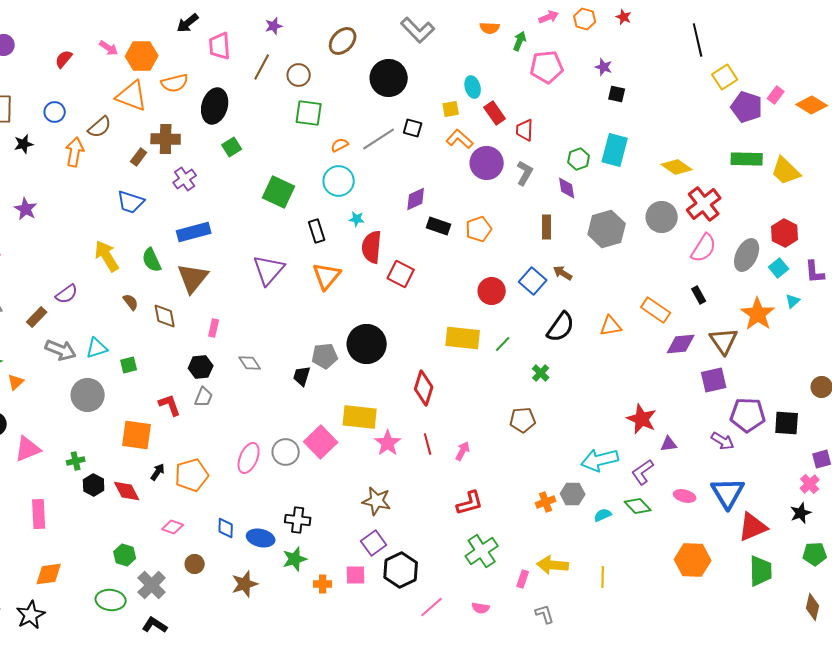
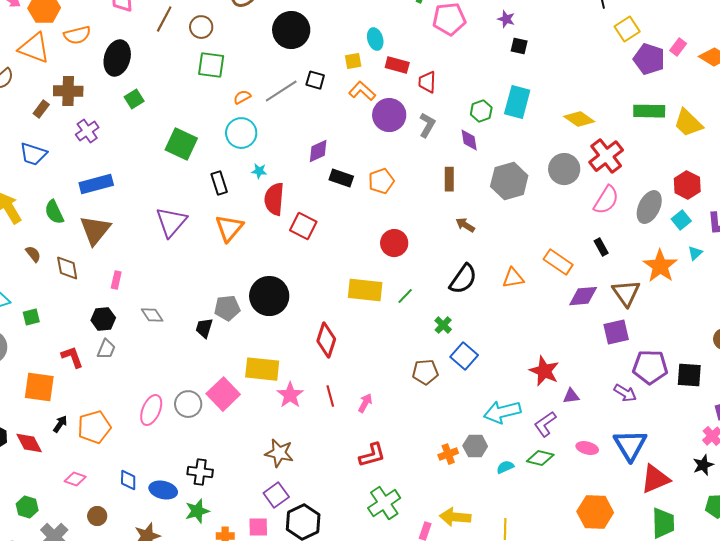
red rectangle: (495, 113) -> (397, 65), turned -40
blue square: (533, 281) -> (464, 356), moved
green diamond: (638, 506) -> (540, 458), turned -32

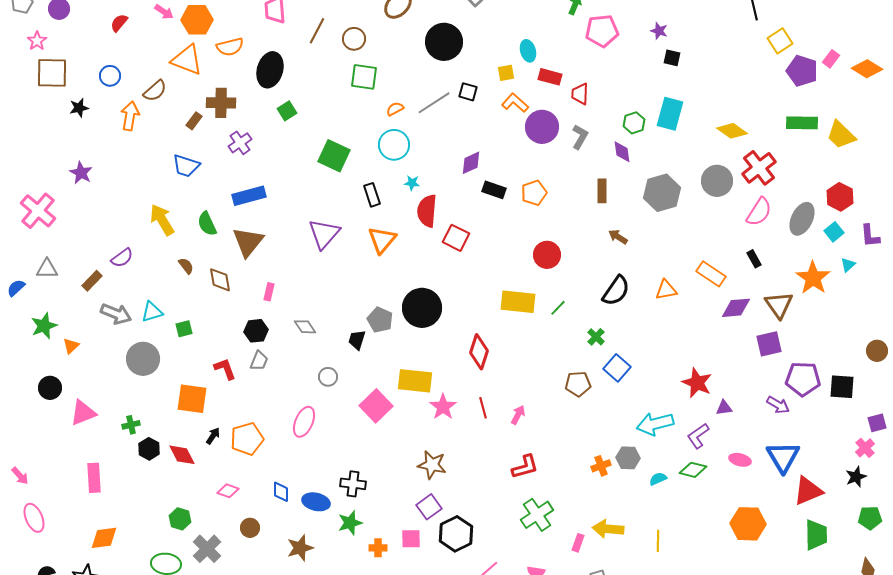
gray pentagon: (227, 308) -> (380, 320), turned 30
gray circle: (188, 404) -> (328, 377), moved, size x0.7

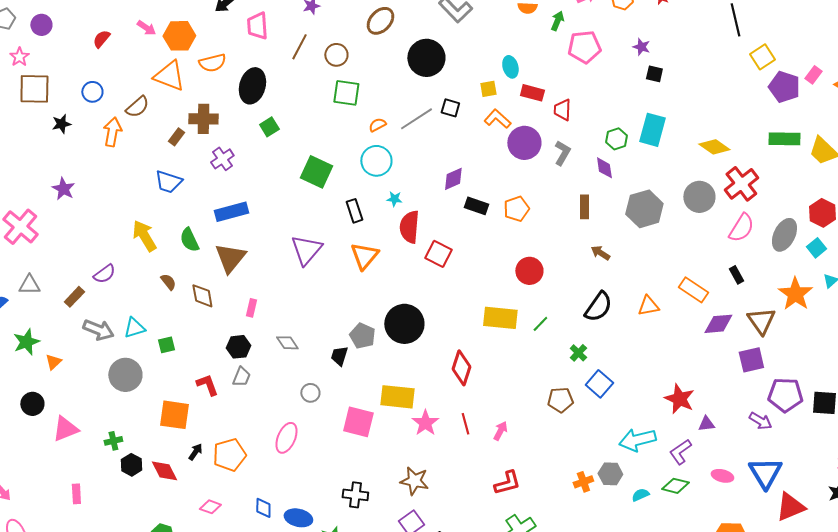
pink square: (376, 406) -> (358, 422), turned -32
pink rectangle: (94, 478) -> (76, 494), size x0.7
black cross: (353, 484) -> (355, 495), moved

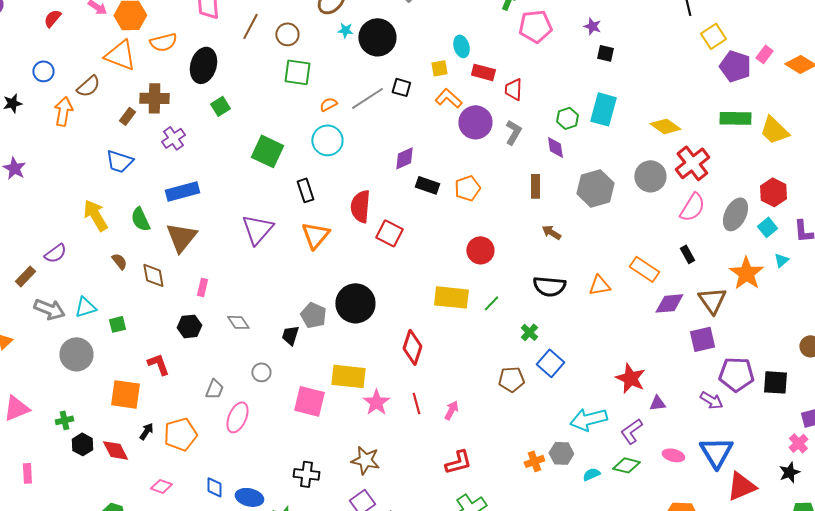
cyan star: (394, 199) -> (345, 30), moved
black semicircle: (598, 307) -> (549, 286), turned 60
gray trapezoid: (241, 377) -> (214, 389), moved

